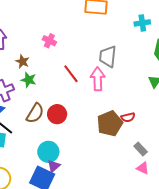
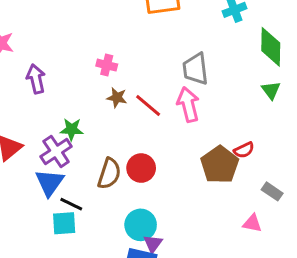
brown star: (22, 62) -> (117, 98), moved
green star: (29, 80) -> (72, 129), moved
pink triangle: (143, 168) -> (252, 223), moved

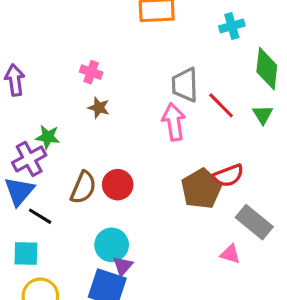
red line: (148, 106) -> (221, 105), moved
red semicircle: (244, 150) -> (228, 176), size x1.4
gray rectangle: (272, 191) -> (254, 222), size x1.6
cyan square: (64, 223) -> (26, 253), moved

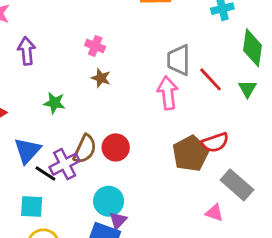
purple cross: (29, 159) -> (65, 164), moved

